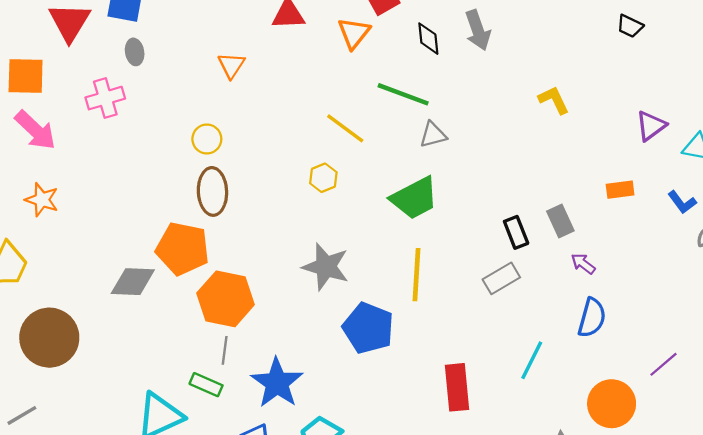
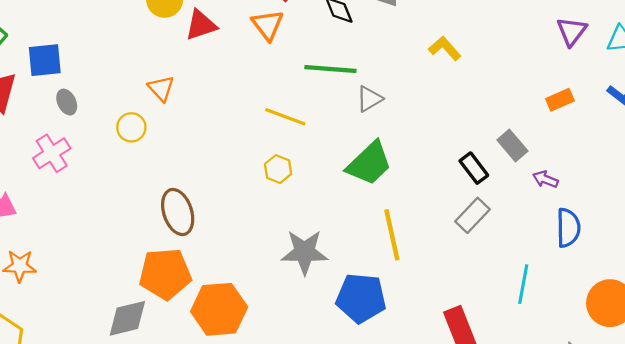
yellow L-shape: (554, 100) -> (445, 48), moved
yellow circle: (207, 139) -> (131, 127), moved

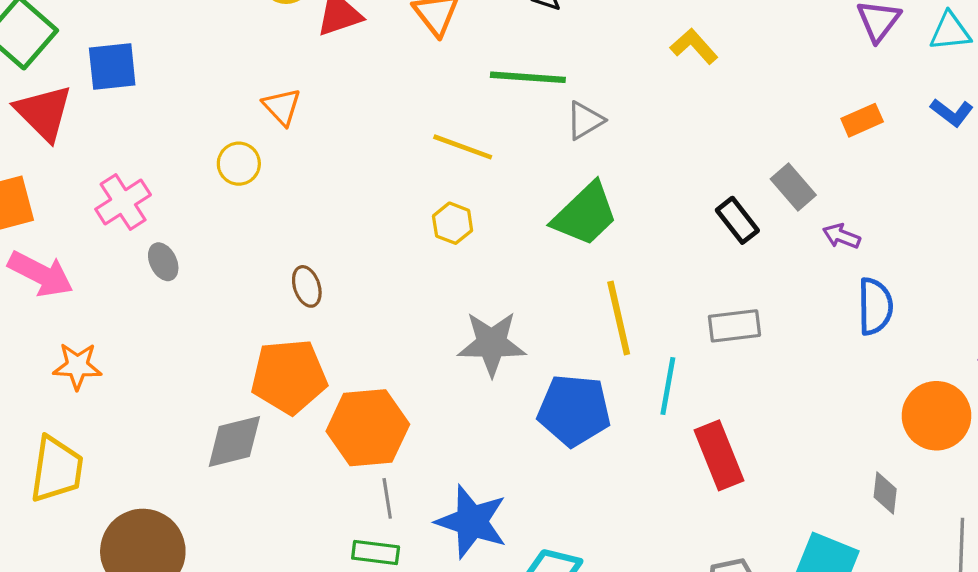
gray ellipse: (67, 102) -> (163, 262), moved
brown ellipse: (178, 212) -> (307, 286), size x0.6
gray rectangle: (472, 215) -> (734, 326), moved, turned 40
cyan line: (523, 284) -> (668, 386), moved

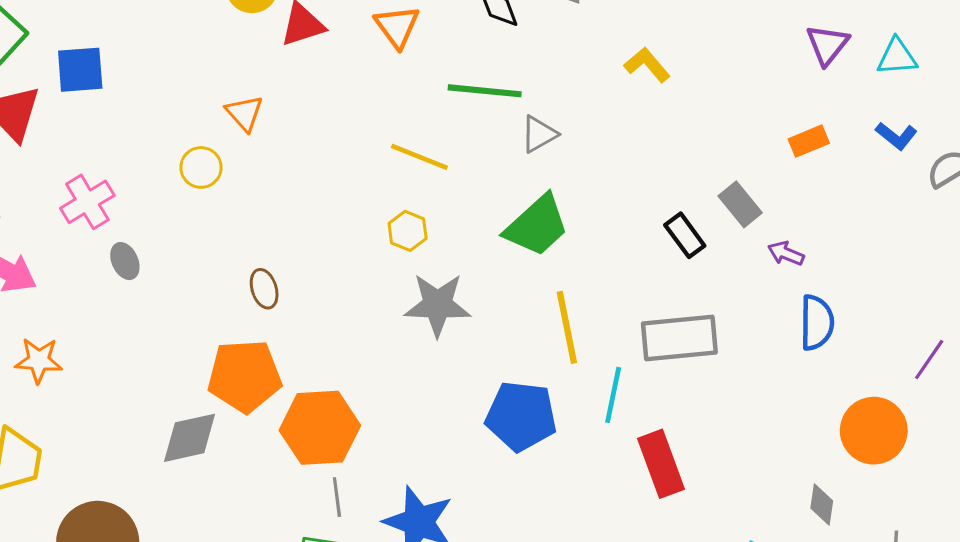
gray rectangle: (734, 326) -> (679, 338), size x1.5
gray star: (492, 344) -> (438, 305), moved

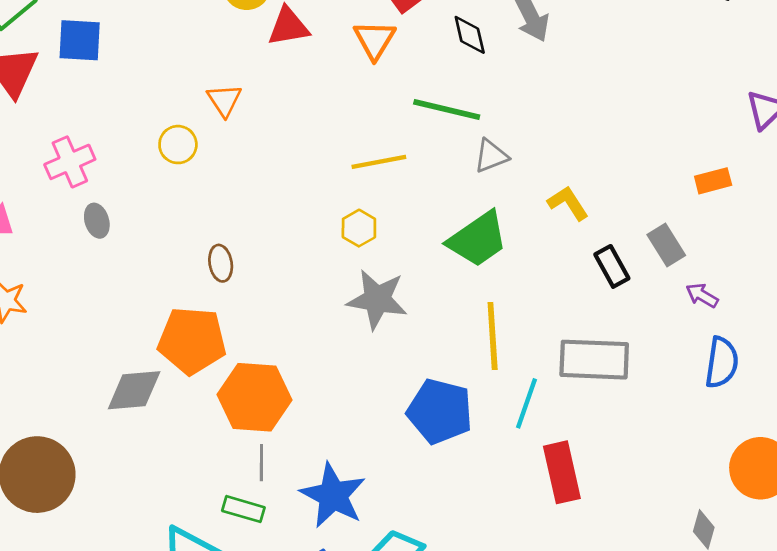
yellow L-shape: (647, 65) -> (568, 203), moved
orange rectangle: (809, 141) -> (713, 181), moved
yellow line: (419, 157) -> (379, 162), turned -40

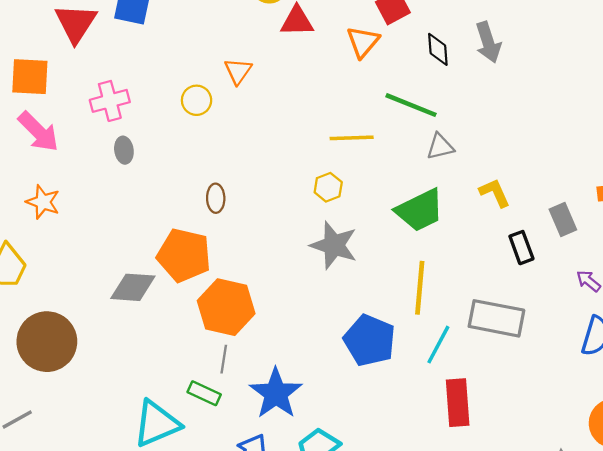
gray rectangle: (666, 245) -> (563, 220), moved

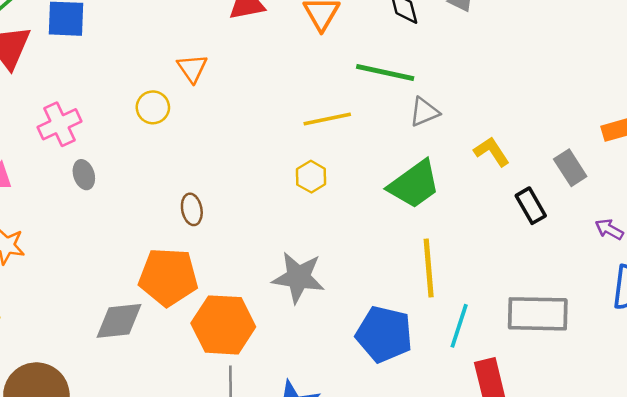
gray star: (334, 245) -> (298, 277), moved
gray rectangle: (496, 318) -> (538, 314), moved

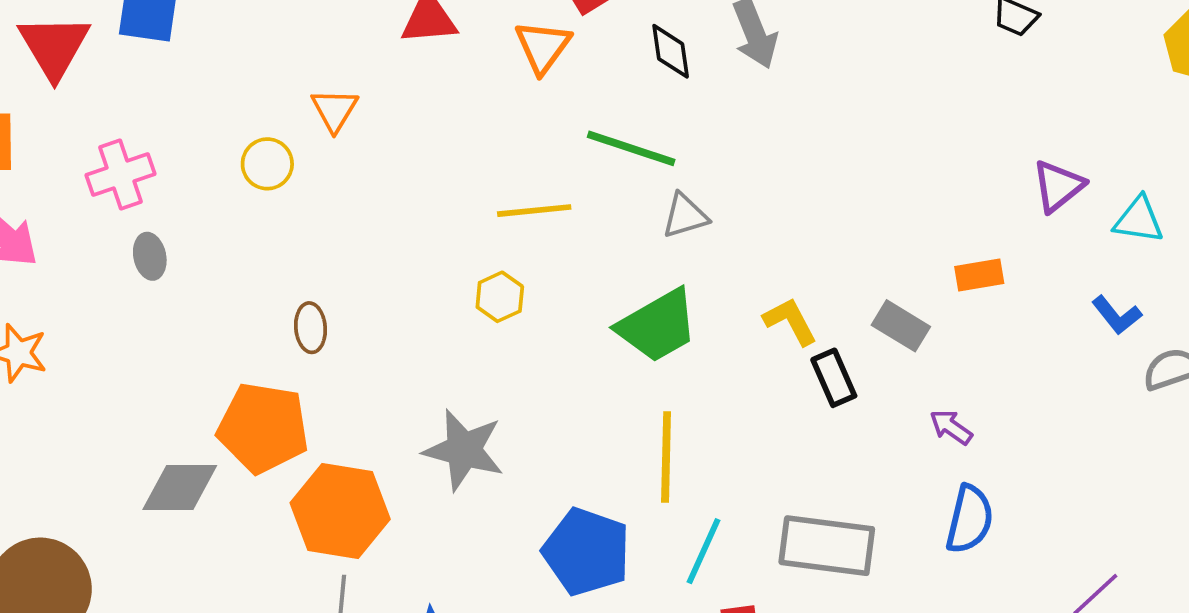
yellow L-shape: (492, 152) -> (790, 321), moved
gray rectangle: (570, 168) -> (901, 326), turned -32

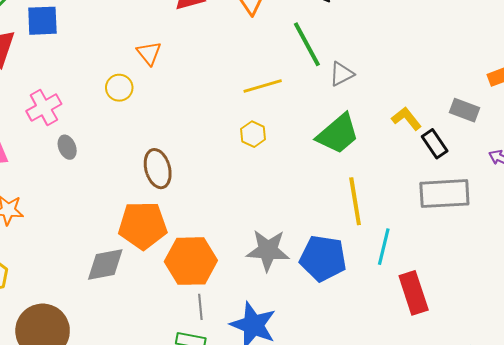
green line: (631, 148) -> (307, 44), turned 54
brown ellipse: (311, 328) -> (158, 169), size x1.5
gray star: (464, 450) -> (268, 250), moved
gray rectangle: (827, 546) -> (444, 194), moved

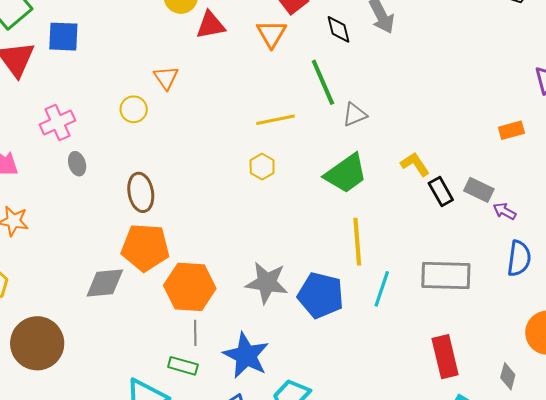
gray rectangle: (464, 110) -> (479, 190), moved
brown ellipse: (158, 169) -> (141, 192), moved
gray rectangle: (444, 194) -> (446, 276), moved
red rectangle: (414, 293) -> (445, 357), moved

